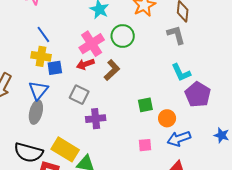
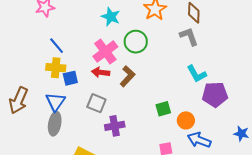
red arrow: (85, 64) -> (101, 72), turned 30
purple pentagon: (198, 94) -> (215, 95), turned -30
blue arrow: (179, 139) -> (199, 140), turned 45

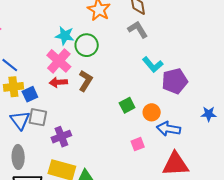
cyan star: (111, 17) -> (65, 36), moved
gray square: (96, 103) -> (38, 117), moved
gray ellipse: (55, 124) -> (18, 157), moved
purple cross: (115, 126) -> (61, 137), moved

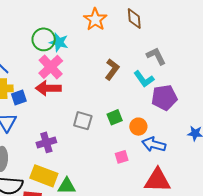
gray L-shape: (138, 29) -> (156, 56), moved
green circle: (87, 45) -> (44, 39), moved
brown L-shape: (85, 81) -> (112, 69), moved
red arrow: (58, 82) -> (48, 88), size x1.4
gray square: (38, 117) -> (83, 121), moved

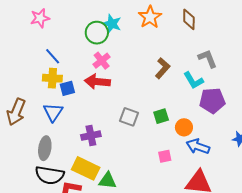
cyan star: (59, 42) -> (112, 24), moved
pink cross: (51, 67) -> (102, 61), size x0.7

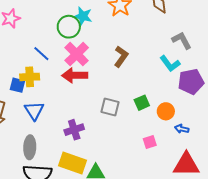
blue line: (53, 56) -> (41, 54), moved
pink cross: (102, 61) -> (77, 54), size x1.4
brown L-shape: (163, 68) -> (121, 57), moved
blue square: (67, 88) -> (17, 85), moved, turned 35
blue arrow: (198, 146) -> (182, 129), size x0.6

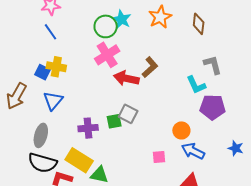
blue line: (41, 54) -> (50, 32), moved
red arrow: (75, 75) -> (126, 78), moved
green square: (142, 103) -> (114, 121), moved
blue arrow: (182, 129) -> (193, 151), size x1.6

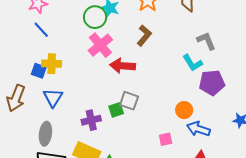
brown L-shape: (150, 67) -> (144, 36), moved

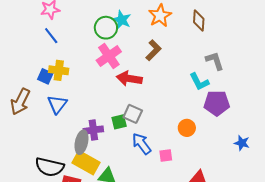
blue arrow: (198, 129) -> (142, 144), moved, turned 30
gray ellipse: (45, 134) -> (81, 142), moved

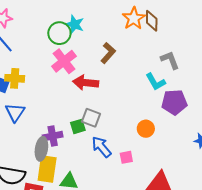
orange star: (160, 16) -> (134, 18), moved
yellow rectangle: (86, 163) -> (47, 169), turned 72

